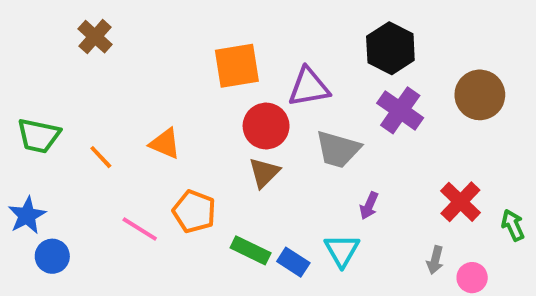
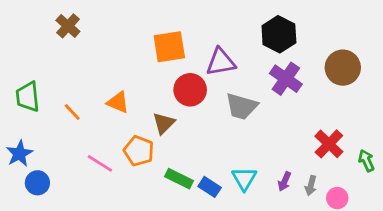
green trapezoid: (39, 136) -> (28, 97), turned 72
brown triangle: (264, 173) -> (164, 123), moved
purple arrow: (369, 206) -> (284, 181), moved

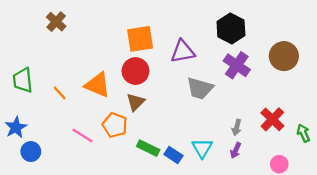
red circle: (190, 90) -> (135, 71), moved
orange triangle: (118, 102) -> (98, 85), size x1.4
gray arrow: (311, 186) -> (237, 127), moved

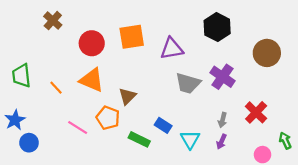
purple cross: (237, 65) -> (223, 77), moved
red circle: (135, 71) -> (92, 43), moved
green arrow: (303, 133) -> (285, 141), moved
blue rectangle: (173, 155) -> (163, 125), moved

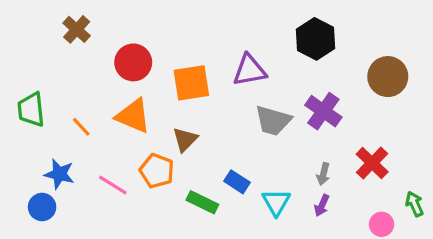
orange square: (132, 37) -> (191, 83), moved
blue star: (15, 120) -> (59, 174), moved, turned -30

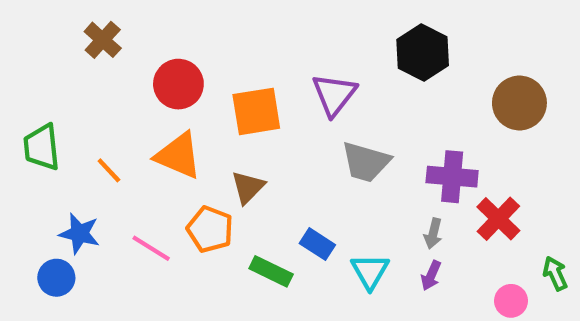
purple triangle: (250, 70) -> (334, 95), turned -42
purple cross: (323, 111) -> (452, 177), moved, turned -30

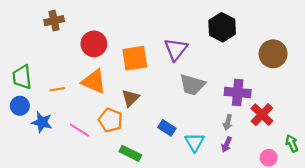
brown cross: (103, 40) -> (54, 21), turned 36
orange line: (109, 170) -> (57, 89), turned -56
green rectangle: (271, 271) -> (130, 153), moved
blue circle: (56, 278) -> (20, 106), moved

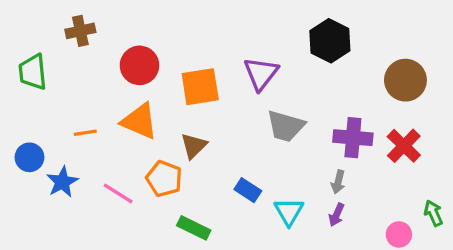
green trapezoid: (22, 77) -> (33, 72), moved
red cross: (262, 115) -> (404, 146), moved
blue star: (42, 122) -> (62, 182), turned 30

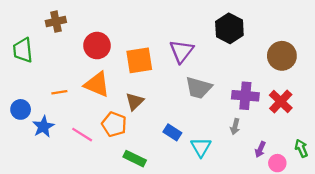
purple arrow: (337, 215) -> (260, 149), moved

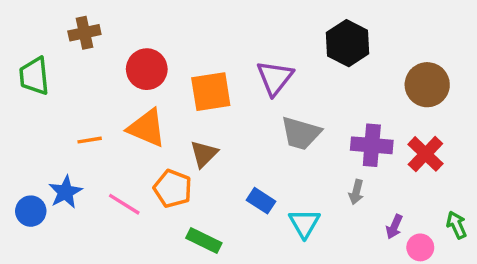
blue circle: (21, 109) -> (31, 211), moved

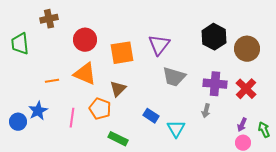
black hexagon: (348, 43) -> (214, 37), moved
pink line: (124, 204) -> (72, 118), turned 66
purple arrow: (394, 227) -> (242, 125), moved

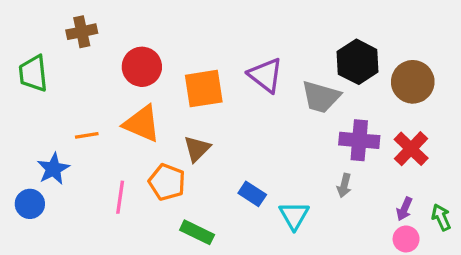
purple triangle: (159, 45) -> (266, 75), turned -30
gray trapezoid: (174, 77) -> (321, 97), moved
blue star: (38, 111) -> (53, 169), moved

